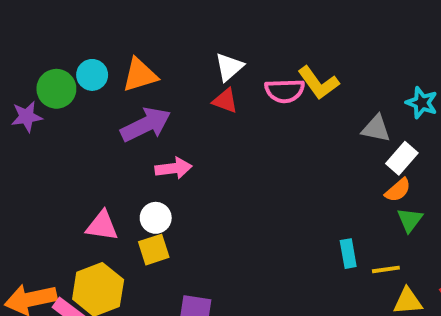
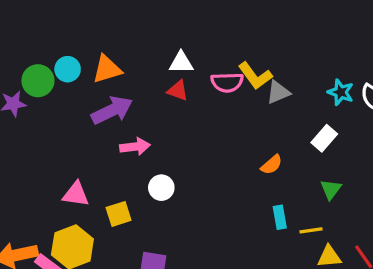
white triangle: (229, 67) -> (181, 63), turned 40
gray triangle: (376, 128) -> (278, 92), moved, turned -35
orange semicircle: (398, 190) -> (272, 165), moved
white circle: (156, 218) -> (161, 188), moved

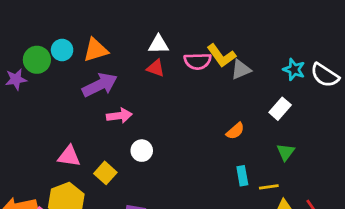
yellow square: (119, 214) -> (105, 173), turned -30

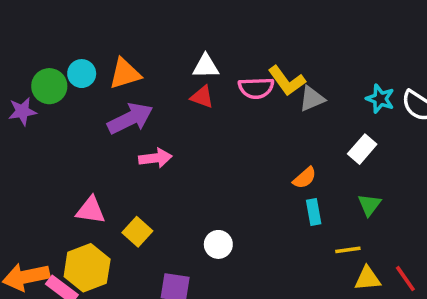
white circle: (142, 151) -> (218, 244), moved
cyan rectangle: (242, 176) -> (314, 212), moved

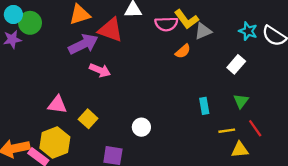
cyan circle: (82, 74) -> (13, 15), moved
red triangle: (202, 97) -> (111, 30), moved, size x1.6
pink arrow: (155, 158) -> (100, 70), turned 30
orange semicircle: (305, 178) -> (183, 51), moved
red line: (405, 279) -> (255, 128), moved

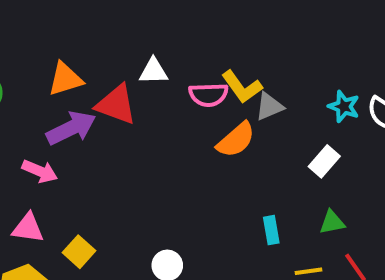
orange semicircle: (183, 51) -> (236, 140), size x1.5
pink arrow: (100, 70) -> (40, 171), moved
green triangle: (241, 101) -> (332, 222), turned 42

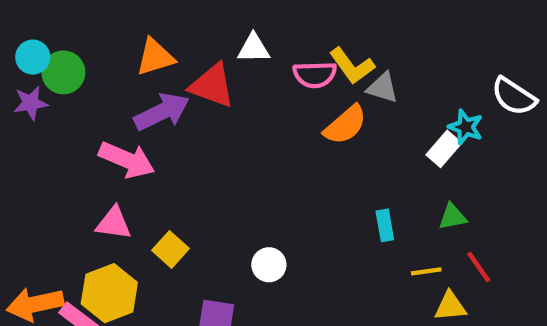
gray triangle: (269, 106) -> (383, 88), turned 40
cyan star: (344, 106) -> (466, 127), moved
pink arrow: (40, 171) -> (127, 160), size x1.4

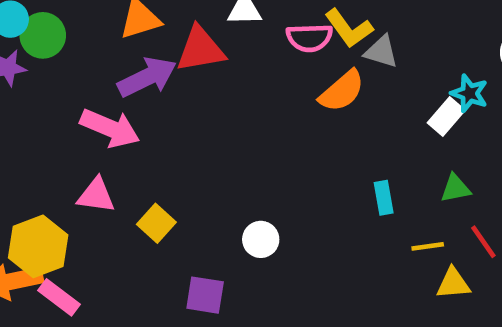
red triangle: (212, 86) -> (200, 49), turned -30
yellow hexagon: (109, 293) -> (38, 246), moved

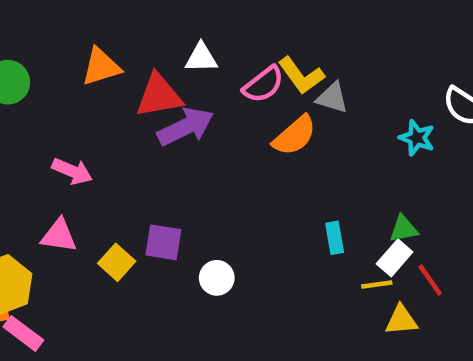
pink semicircle: (309, 38) -> (263, 84), turned -36
purple arrow: (147, 77) -> (186, 127), moved
white rectangle: (446, 117) -> (395, 258), moved
pink arrow: (110, 128) -> (72, 171), size x0.7
purple square: (205, 295) -> (163, 242), moved

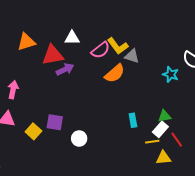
purple arrow: (186, 127) -> (65, 69), size x0.7
pink arrow: (72, 171) -> (13, 90), turned -102

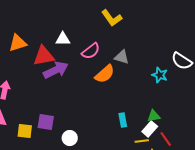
yellow L-shape: (118, 46) -> (112, 18), moved
purple arrow: (65, 69) -> (56, 70), size x1.4
yellow square: (33, 131) -> (25, 131), turned -35

